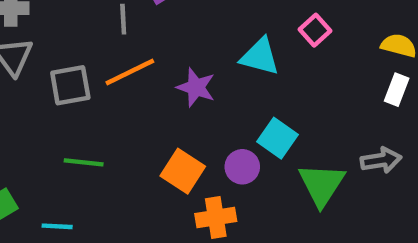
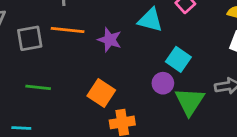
orange line: (130, 72) -> (68, 30), turned 32
cyan square: (278, 138) -> (178, 59), moved
purple circle: (242, 167) -> (163, 83), moved

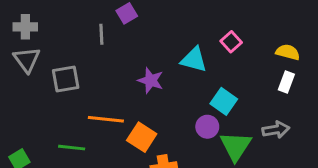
orange line: (68, 30) -> (106, 119), moved
green line: (38, 87) -> (72, 148), moved

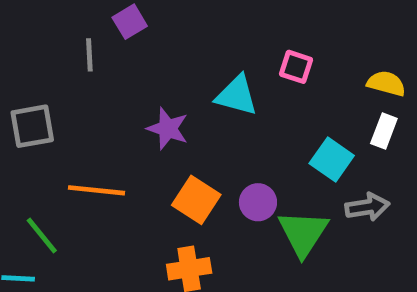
pink square: (231, 42) -> (296, 67), turned -30
cyan square: (224, 101) -> (332, 159), moved
orange square: (142, 137) -> (196, 200), moved
green line: (72, 148) -> (42, 236), turned 45

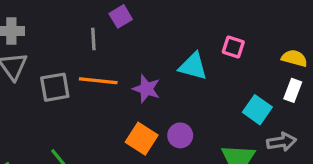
orange line: (96, 190) -> (98, 81), moved
orange square: (196, 200) -> (142, 139), moved
purple circle: (258, 202) -> (180, 135), moved

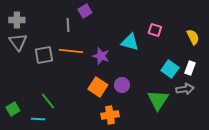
yellow semicircle: (294, 58) -> (193, 37), turned 49
white rectangle: (293, 90) -> (190, 68), moved

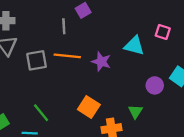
purple circle: (122, 85) -> (155, 85), moved
orange square: (98, 87) -> (89, 107), moved
green triangle: (158, 100) -> (135, 112), moved, size x0.6

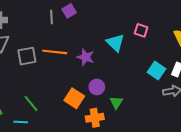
gray line: (64, 26) -> (52, 17), moved
cyan triangle: (134, 46) -> (115, 43), turned 30
purple circle: (155, 85) -> (97, 87), moved

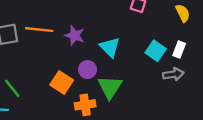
cyan triangle: (115, 43) -> (110, 47), moved
green triangle: (116, 102) -> (110, 87), size x1.6

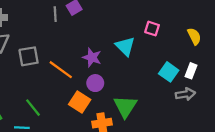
orange line: (39, 30) -> (61, 70), moved, turned 30
cyan triangle: (110, 47) -> (125, 46), moved
purple circle: (87, 70) -> (95, 83), moved

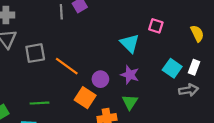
purple star: (92, 57) -> (130, 75), moved
green triangle: (125, 106) -> (130, 102), size x0.7
green line: (33, 108) -> (40, 103), turned -54

